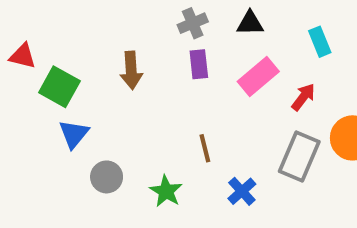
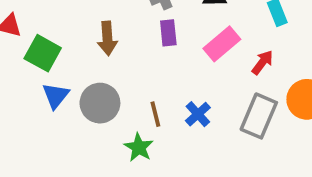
brown line: (205, 148) -> (155, 114), moved
gray circle: (107, 177) -> (100, 103), moved, size x1.4
blue cross: (242, 191) -> (198, 114), moved

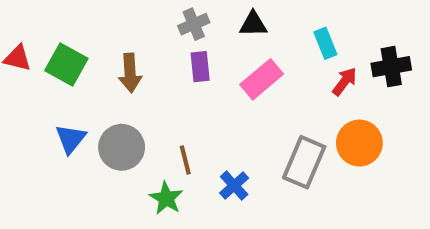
green square: (43, 53) -> (66, 64), moved
red arrow: (262, 62) -> (345, 81), moved
blue cross: (198, 114) -> (234, 186), moved

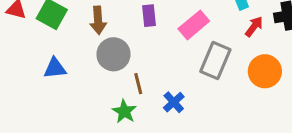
blue triangle: (71, 139) -> (55, 68), turned 45
gray circle: (122, 147) -> (114, 54), moved
gray rectangle: (304, 162) -> (215, 60), moved

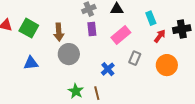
gray rectangle: (215, 60) -> (135, 58), size x0.6
brown line: (138, 84) -> (97, 93), moved
blue cross: (174, 102) -> (108, 69), moved

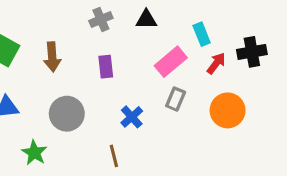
purple rectangle: (92, 29) -> (106, 67), moved
pink rectangle: (121, 35) -> (171, 62), moved
gray circle: (69, 54) -> (67, 114), moved
green star: (76, 91) -> (34, 153), moved

